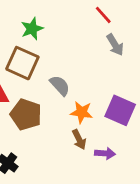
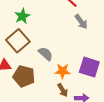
brown square: (22, 63) -> (18, 41), turned 30

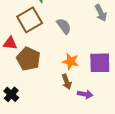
gray semicircle: (46, 54) -> (64, 26), moved
purple square: (89, 67) -> (100, 63), turned -30

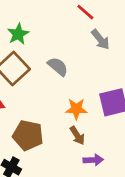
brown pentagon: (28, 59) -> (28, 135), moved
purple arrow: (85, 94) -> (93, 160), moved

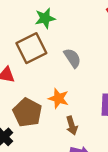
orange star: (76, 109) -> (59, 98), moved

